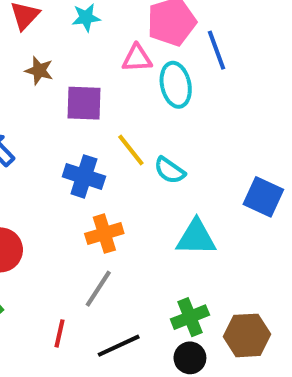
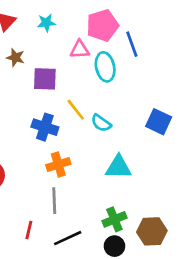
blue square: (263, 197) -> (159, 122), moved
gray line: (98, 289) -> (54, 201), turned -35

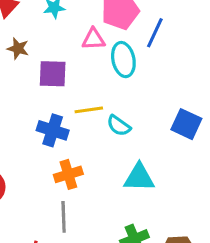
blue line: (132, 44) -> (155, 33), turned 45
yellow line: (76, 110) -> (89, 110), turned -60

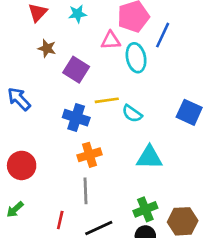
purple square: (53, 74) -> (76, 70), turned 30

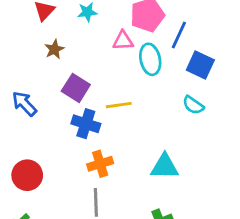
brown star: (47, 48) -> (54, 49), turned 30
purple square: (76, 70) -> (76, 88), moved
blue square: (189, 112) -> (200, 65), moved
cyan semicircle: (132, 114) -> (193, 105), moved

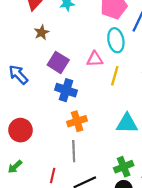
pink triangle: (123, 41) -> (95, 59), moved
yellow line: (119, 105) -> (115, 76), moved, turned -66

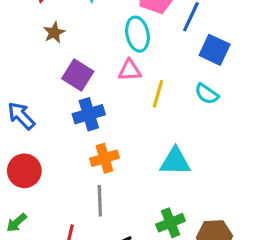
cyan ellipse: (116, 40) -> (137, 34), moved
blue arrow: (18, 75) -> (21, 116), moved
blue cross: (66, 90) -> (89, 114), turned -35

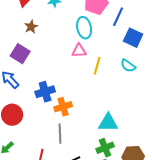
purple square: (78, 75) -> (20, 54), moved
blue cross: (89, 114) -> (45, 92), moved
cyan triangle: (175, 161) -> (108, 123), moved

